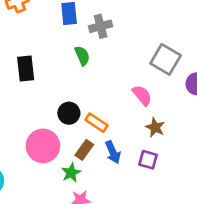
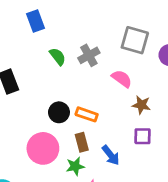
gray cross: (101, 26) -> (89, 55), moved
brown rectangle: (84, 150) -> (82, 142), turned -36
blue arrow: (113, 152) -> (111, 155), moved
green star: (71, 173) -> (75, 166), turned 30

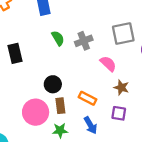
gray square: (135, 40) -> (123, 34), turned -35
orange rectangle: (87, 114) -> (87, 98), moved
brown rectangle: (82, 142) -> (60, 106), moved

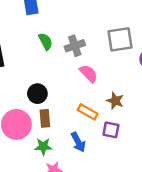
pink semicircle: (108, 64) -> (89, 73), moved
orange rectangle: (87, 98) -> (88, 112), moved

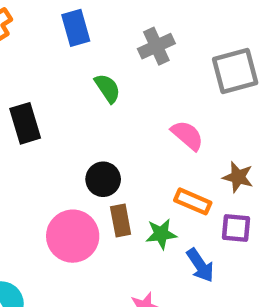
gray cross: (75, 46) -> (156, 46), moved
blue arrow: (78, 142) -> (200, 265), moved
green star: (43, 147) -> (161, 234), moved

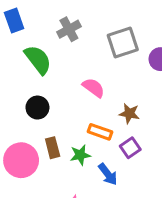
green semicircle: (108, 88) -> (38, 60), size x1.5
black circle: (103, 179) -> (37, 108), moved
purple square: (236, 228) -> (130, 148), turned -36

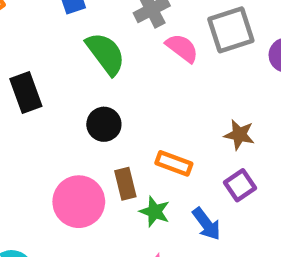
pink semicircle: (94, 88) -> (182, 48), moved
orange rectangle: (100, 132) -> (174, 163), moved
green star: (80, 155) -> (155, 212), moved, turned 30

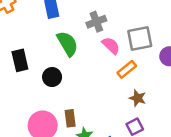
black circle: (104, 124) -> (52, 77), moved
orange rectangle: (174, 163) -> (127, 69), moved, turned -66

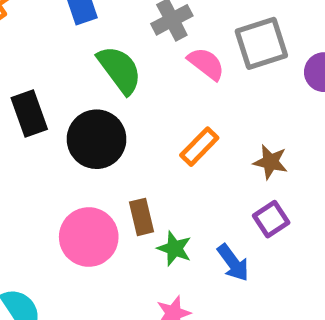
orange rectangle: (127, 69) -> (199, 147), moved
black circle: (52, 77) -> (97, 139), size x1.5

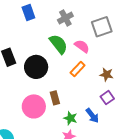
pink semicircle: (206, 64) -> (82, 46), moved
green semicircle: (120, 70) -> (58, 44), moved
green star: (174, 249) -> (70, 118), moved

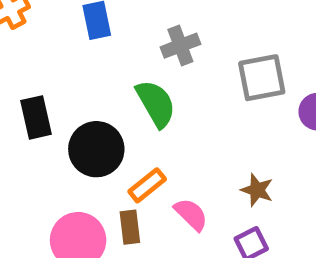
pink semicircle: (82, 46) -> (191, 214), moved
orange rectangle: (78, 69) -> (147, 185), moved

